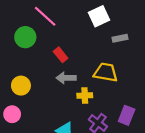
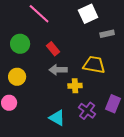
green circle: (25, 37) -> (20, 44), moved

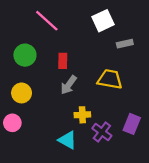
red rectangle: (53, 49) -> (63, 61), turned 40
gray arrow: (58, 70) -> (69, 85), turned -54
yellow cross: (75, 86) -> (82, 115), moved

